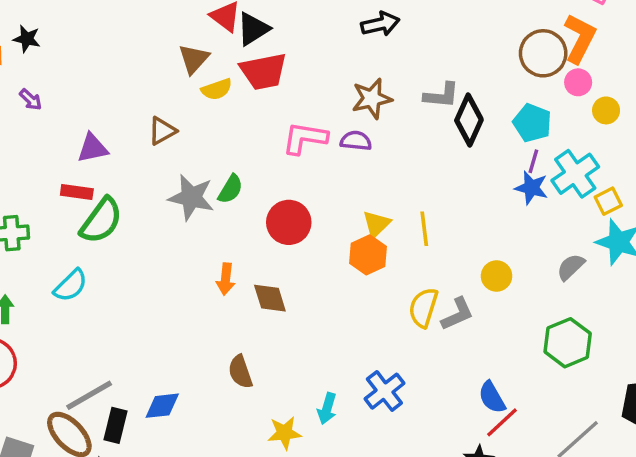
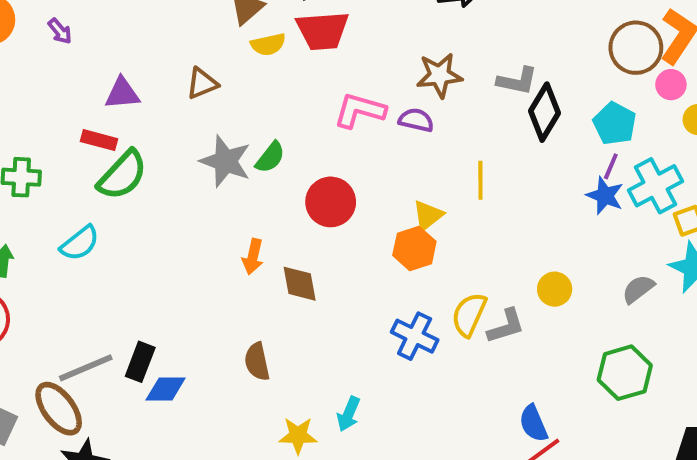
yellow line: (424, 229) -> (480, 180), moved
blue cross: (384, 391) -> (415, 336), moved, turned -33
black rectangle: (116, 425) -> (140, 362), moved

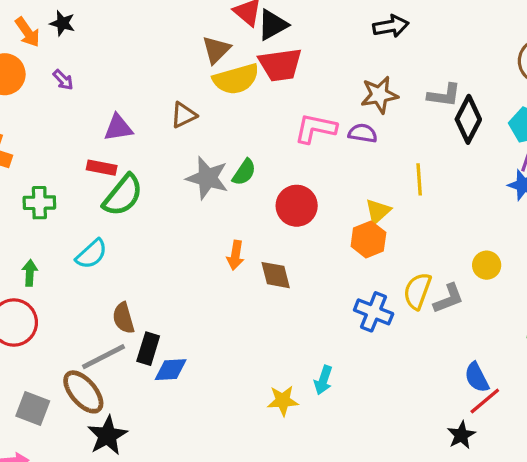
yellow semicircle: (268, 44) -> (236, 79), size x1.6
brown semicircle: (257, 362) -> (123, 318), moved

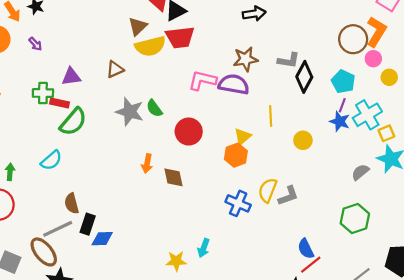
purple semicircle: (363, 133) -> (234, 84), size x1.6
green semicircle: (244, 172) -> (154, 108), turned 108
green cross: (39, 203) -> (43, 93), moved
yellow circle: (487, 265) -> (303, 140), moved

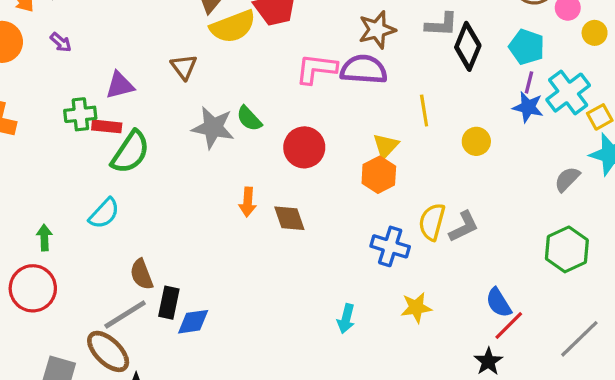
brown triangle: (115, 69) -> (184, 67), turned -36
yellow star: (176, 261) -> (416, 308), moved

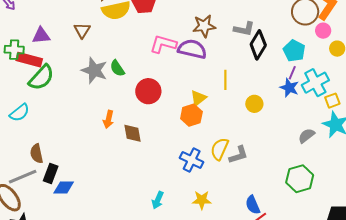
red rectangle: (107, 126) -> (29, 60), size x1.4

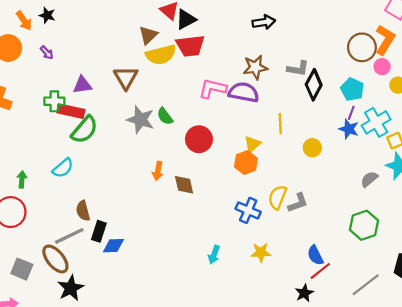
brown triangle: (82, 30) -> (126, 78), size x1.4

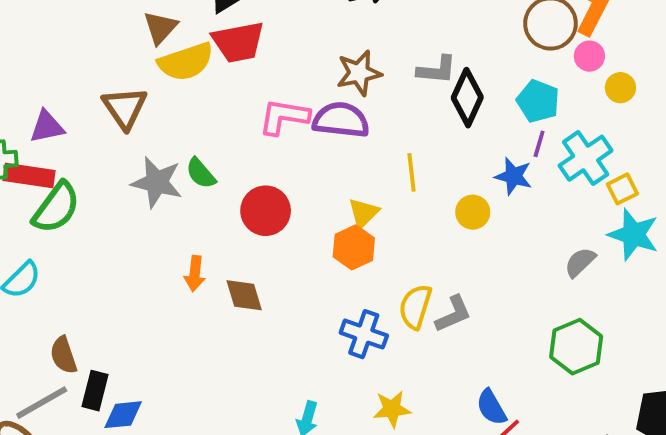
blue star: (349, 129) -> (513, 176), moved

